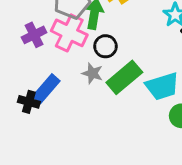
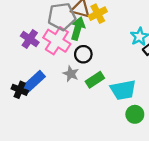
purple cross: (34, 35) -> (30, 39), turned -36
green rectangle: (124, 77) -> (95, 80), size x0.7

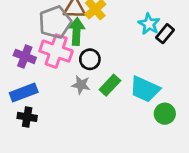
blue rectangle: (34, 81) -> (24, 92), moved, turned 35
cyan trapezoid: (123, 90) -> (145, 89), turned 48

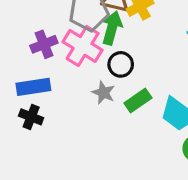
purple cross: (25, 56) -> (44, 44), turned 35

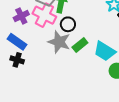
blue rectangle: (33, 87) -> (17, 42), turned 48
gray star: (104, 93) -> (59, 42), size x1.6

